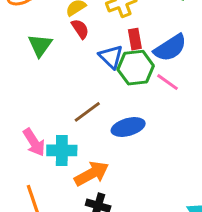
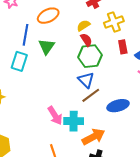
green triangle: (40, 45) -> (47, 47), moved
blue triangle: (111, 57) -> (86, 80), moved
green hexagon: (136, 68) -> (90, 56), moved

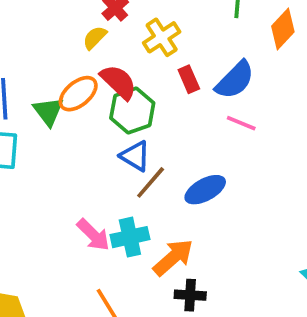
orange ellipse: (48, 16) -> (78, 94), moved
yellow semicircle: (83, 26) -> (95, 38), moved
red semicircle: (86, 40) -> (119, 82), size x1.5

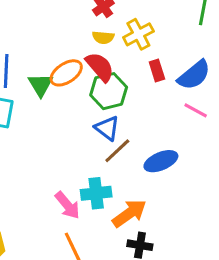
yellow semicircle: (95, 38) -> (103, 37), moved, turned -135
pink arrow: (93, 235) -> (67, 205), moved

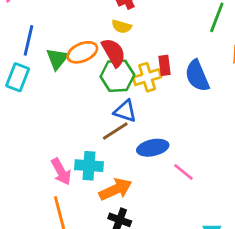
yellow cross: (138, 34) -> (147, 77), moved
blue semicircle: (194, 75) -> (197, 76), turned 96
pink line: (196, 110) -> (183, 172), moved
blue triangle: (107, 128) -> (125, 111), moved, turned -30

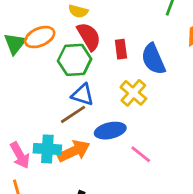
red semicircle: (114, 52) -> (89, 36), moved
yellow cross: (147, 77) -> (133, 93), moved, turned -32
orange arrow: (115, 189) -> (74, 151), moved

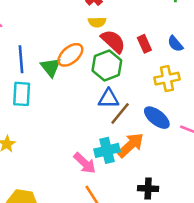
blue semicircle: (153, 59) -> (175, 44), size x0.6
yellow cross: (133, 93) -> (167, 79), turned -35
blue triangle: (83, 95) -> (109, 99), moved
blue ellipse: (110, 131) -> (157, 118), turned 68

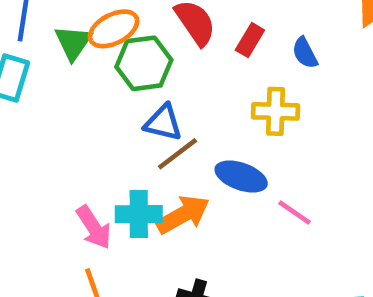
red rectangle: (144, 44) -> (250, 40), turned 42
green hexagon: (107, 65) -> (144, 63), moved
blue ellipse: (157, 118) -> (241, 177), turned -32

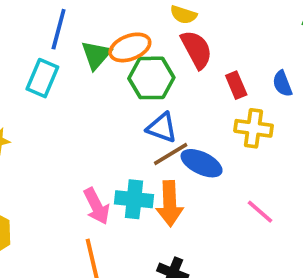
red rectangle: (250, 40) -> (236, 85), moved, turned -60
blue ellipse: (241, 177) -> (202, 163), moved
orange arrow: (183, 215) -> (170, 204), turned 111

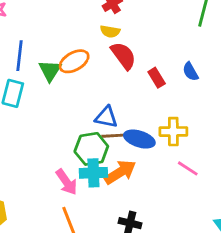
green hexagon: (151, 78) -> (91, 149), moved
yellow cross: (254, 128) -> (173, 132), moved
brown line: (171, 154) -> (116, 136), turned 36
orange arrow: (170, 204) -> (120, 172), turned -112

